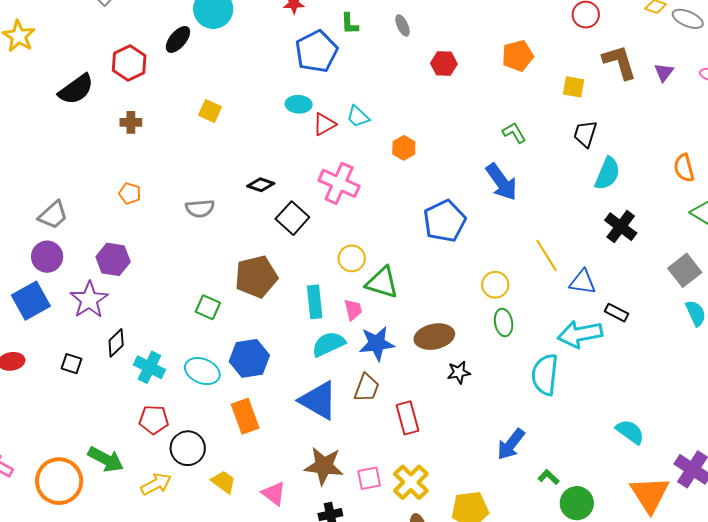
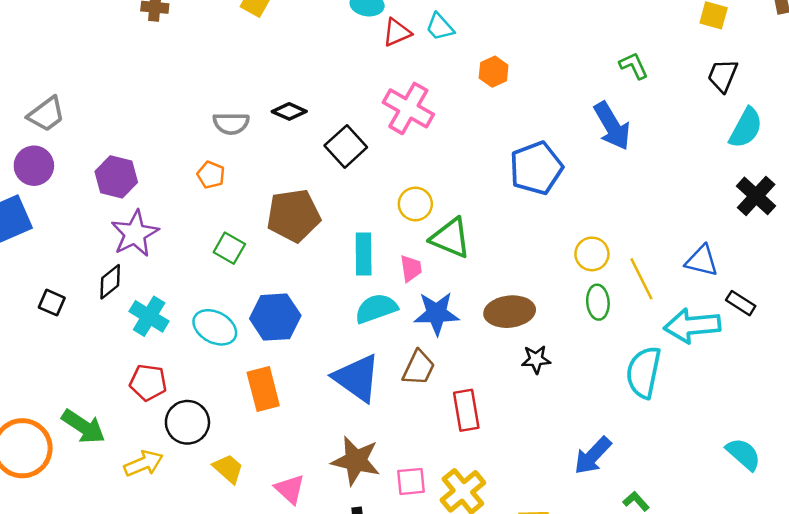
black diamond: (261, 185) -> (289, 111), moved
orange pentagon: (130, 193) -> (211, 175), moved
yellow line: (546, 255) -> (641, 279), moved
purple star: (89, 300) -> (135, 234), moved

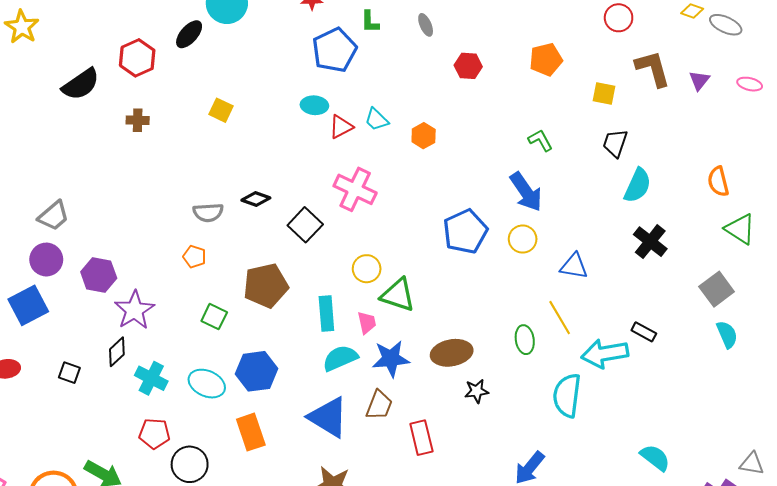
orange hexagon: (494, 72) -> (424, 136), moved
purple hexagon: (116, 177) -> (99, 275), moved
yellow circle: (592, 254) -> (523, 239), moved
blue triangle: (702, 261) -> (574, 266), moved

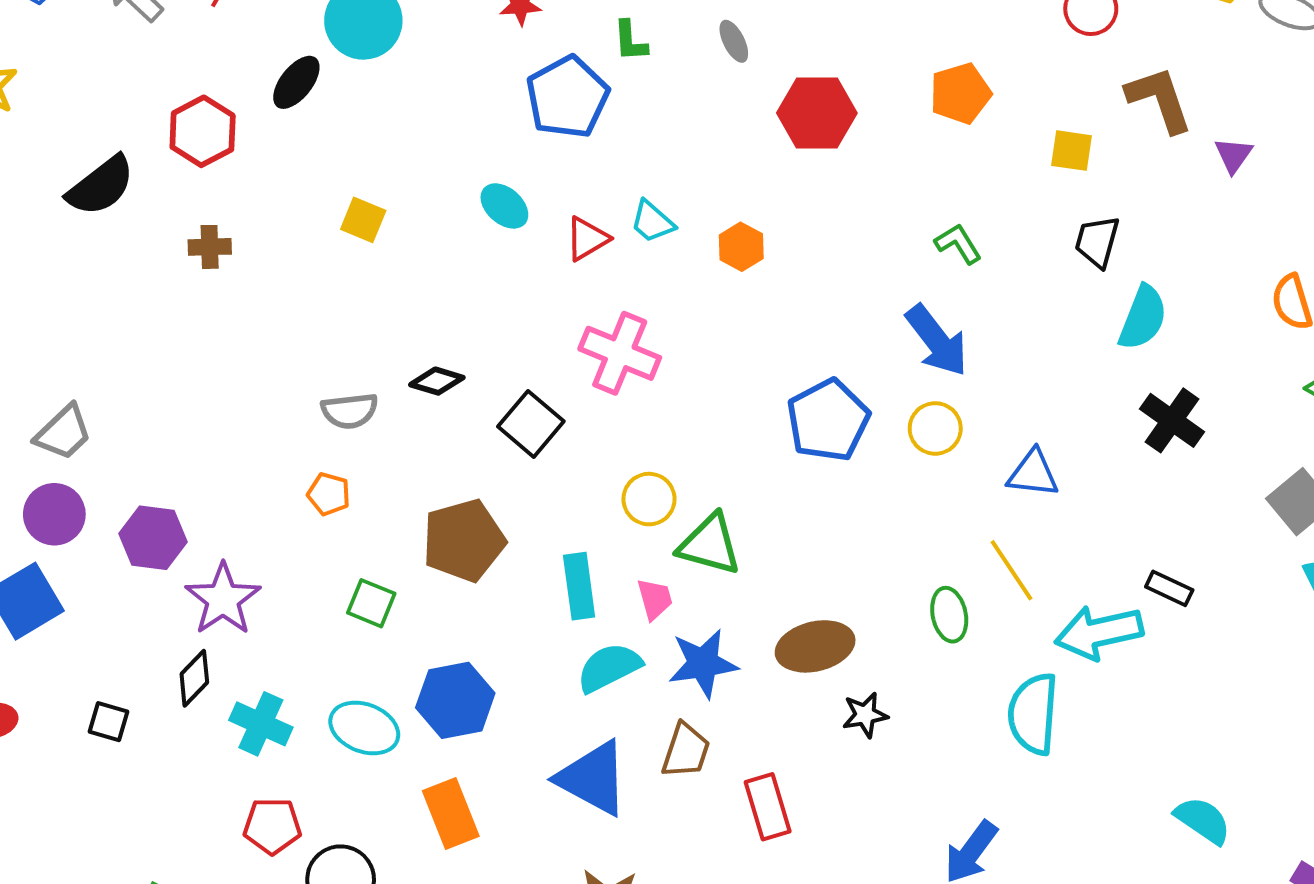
red hexagon: (468, 66) -> (817, 113), size x1.5
purple triangle: (699, 80) -> (1233, 155), moved
cyan ellipse: (314, 105) -> (504, 206), moved, turned 40

